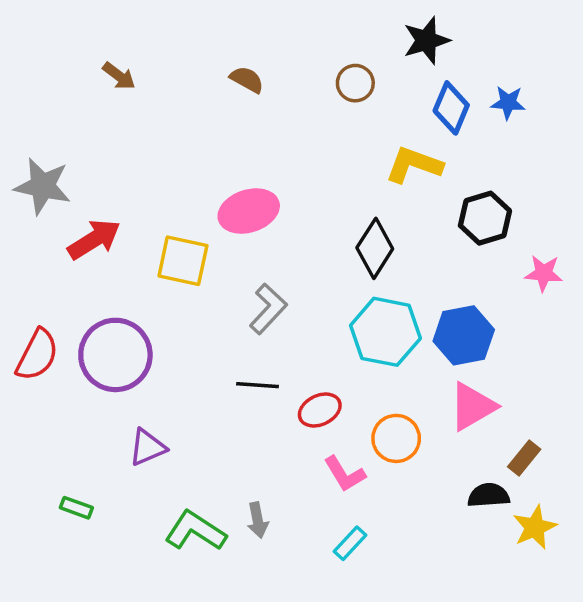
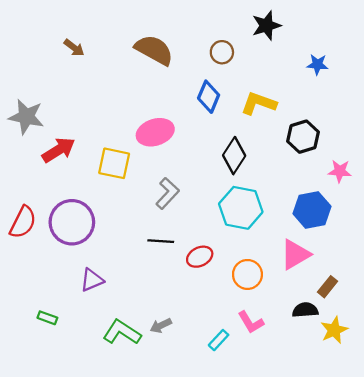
brown semicircle: (247, 80) -> (154, 50), size x1.8
blue diamond: (451, 108) -> (209, 97), moved
blue hexagon: (464, 335) -> (312, 210), moved
pink L-shape: (345, 474) -> (251, 322), moved
gray arrow: (258, 520) -> (161, 326), turned 75

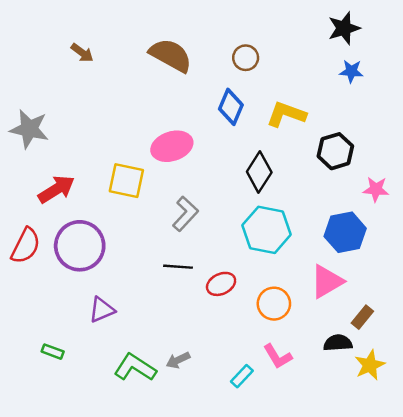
black star: (266, 26) -> (344, 28), moved
red arrow: (59, 150) -> (56, 189), moved

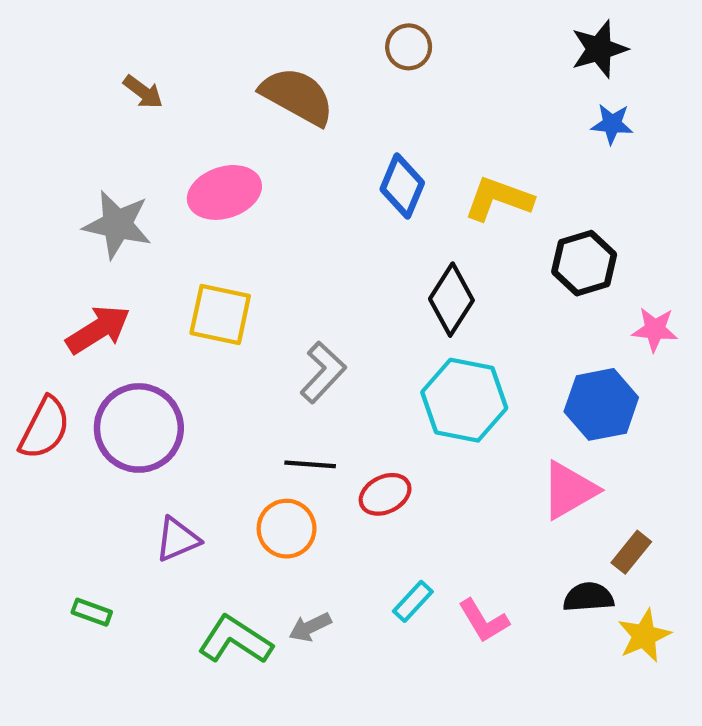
brown circle: (246, 58) -> (409, 47), moved
gray star: (29, 129) -> (117, 225), moved
pink ellipse: (172, 146) -> (224, 192), moved
orange circle: (274, 304) -> (287, 529), moved
cyan rectangle: (242, 376) -> (413, 601), moved

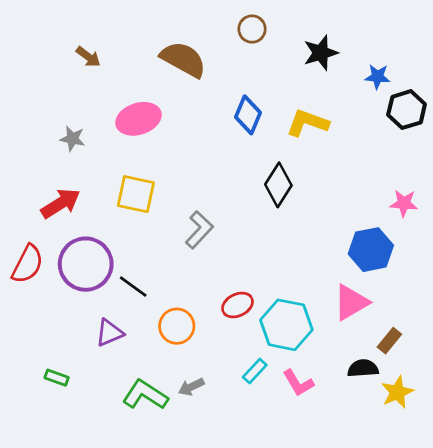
black star: (599, 49) -> (321, 53), moved
gray star: (117, 225) -> (72, 139), size x0.6
black hexagon: (584, 263) -> (407, 110), moved
cyan hexagon: (464, 400) -> (286, 325), moved
black line: (310, 464) -> (133, 287), moved, turned 32

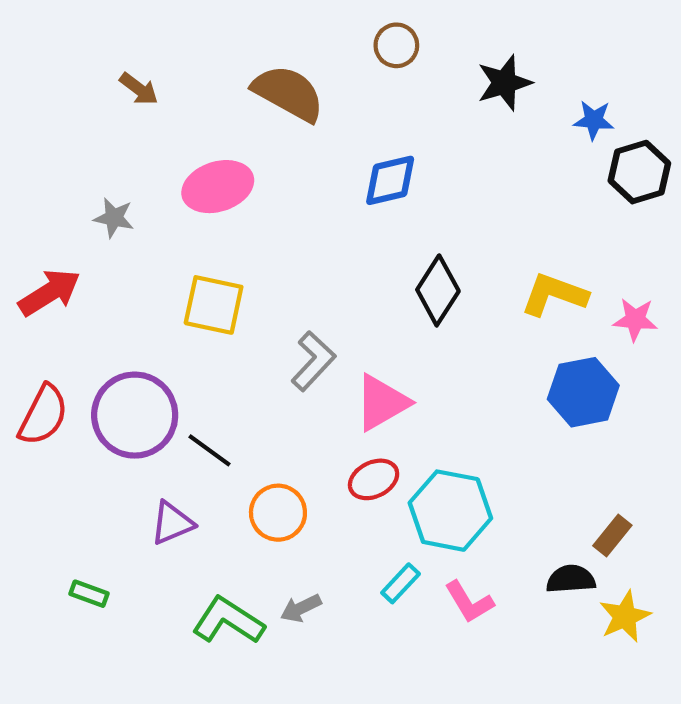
blue diamond: (248, 115) -> (390, 180), turned 54
yellow L-shape: (307, 123) -> (554, 295), moved
red arrow: (61, 203) -> (50, 292), moved
pink triangle: (351, 302) -> (382, 403), moved

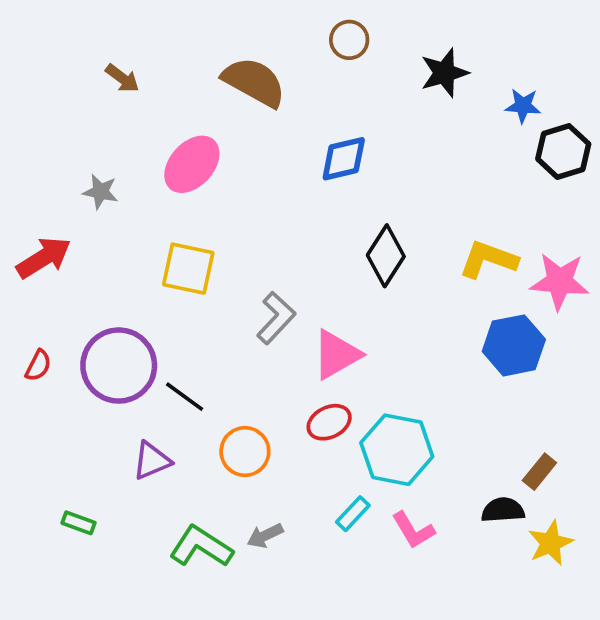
pink ellipse: (218, 187) -> (192, 164), turned -30
pink star: (635, 319) -> (560, 281), size x1.5
red semicircle: (43, 415) -> (38, 366), size x0.6

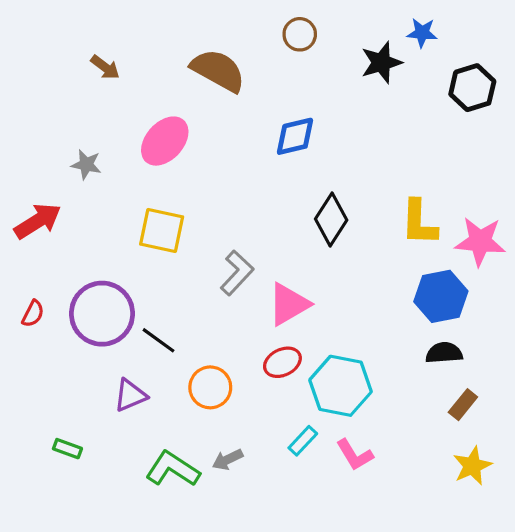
blue star: (523, 106) -> (422, 33), moved
black hexagon: (563, 151) -> (472, 88), moved
yellow L-shape: (488, 259) -> (419, 223), turned -108
black semicircle: (503, 510) -> (444, 353), moved

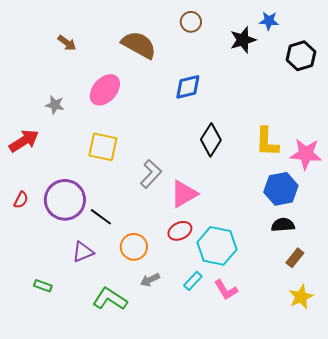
gray arrow: (228, 460) -> (150, 280), moved

